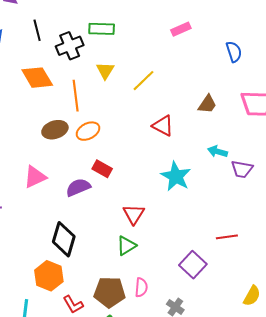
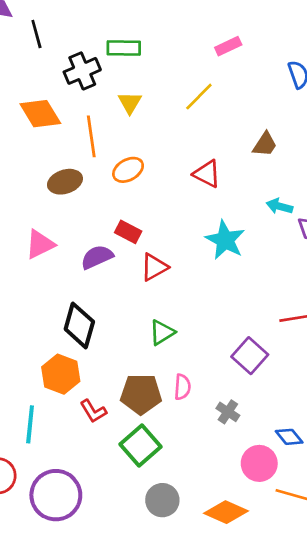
black line: (37, 30) -> (36, 34), moved
yellow line: (143, 81) -> (199, 97), moved
orange ellipse: (88, 131) -> (128, 170), moved
red triangle: (134, 214) -> (154, 267), moved, turned 30

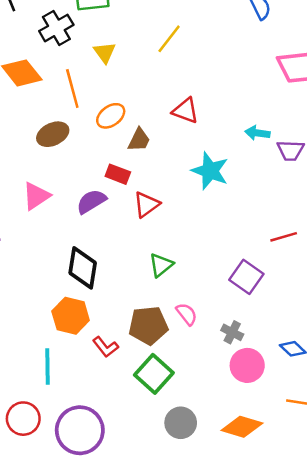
brown trapezoid: (265, 144) -> (139, 140), moved
pink semicircle: (182, 387) -> (187, 314), turned -35
pink circle: (259, 463) -> (247, 365), moved

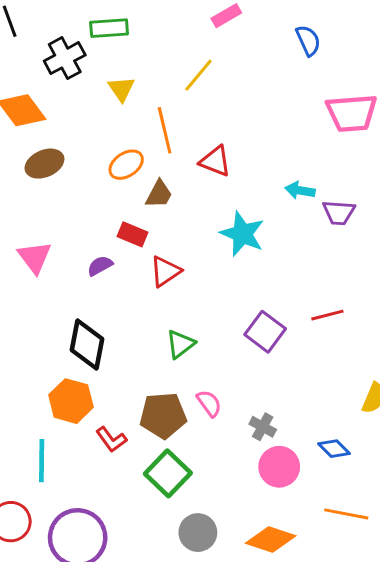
orange line: (72, 89) -> (165, 130), moved
brown ellipse: (53, 134) -> (44, 164), moved
pink triangle: (36, 196) -> (35, 257), turned -36
purple semicircle: (91, 201) -> (100, 266), size x0.7
purple square: (246, 277) -> (265, 332), moved

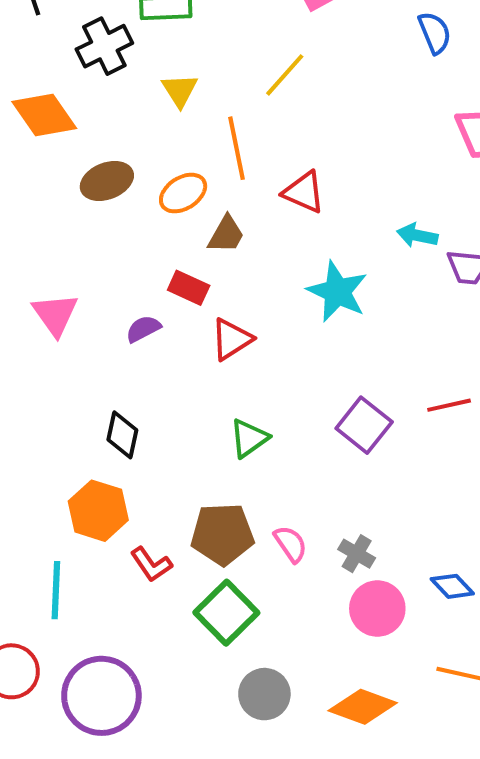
brown ellipse: (44, 164) -> (107, 181), moved
black diamond: (87, 345) -> (122, 435), size x0.7
pink semicircle: (209, 403) -> (291, 544), moved

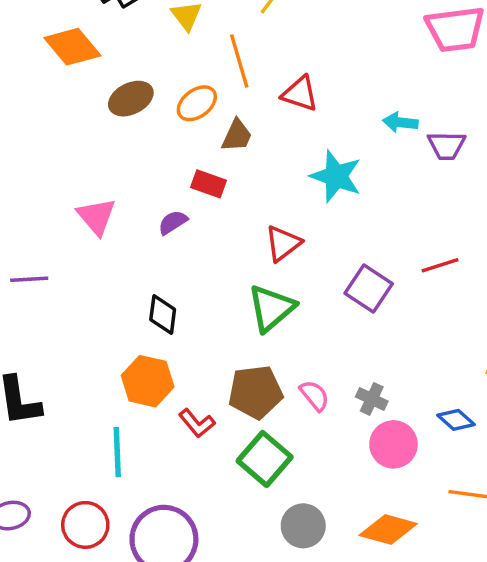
red triangle: (232, 339) -> (283, 243), moved
green triangle: (249, 438) -> (271, 308), size x1.4

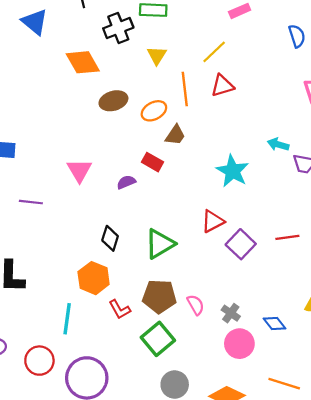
red triangle: (300, 94) -> (222, 86), moved, turned -45
red triangle: (283, 243) -> (213, 221), moved
green triangle: (271, 308) -> (160, 244), moved
blue diamond: (456, 420) -> (274, 323), moved

